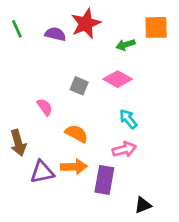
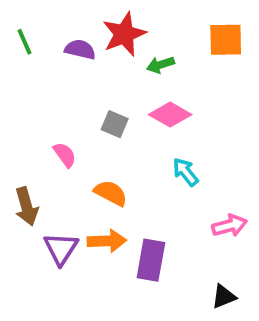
green arrow: (126, 45) -> (161, 65), moved
pink arrow: (124, 149) -> (229, 226), moved
purple triangle: (42, 172) -> (61, 249), turned -45
black triangle: (143, 205) -> (224, 296), moved

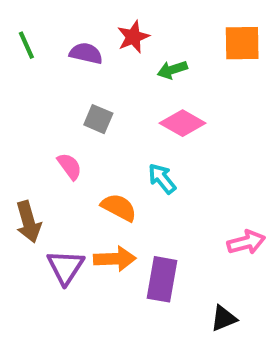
red star: (124, 34) -> (133, 37), size x0.7
gray square: (115, 124) -> (98, 119), moved
cyan arrow: (185, 172) -> (162, 179), moved
black triangle: (224, 296) -> (224, 318), moved

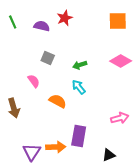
green arrow: (172, 70) -> (80, 65), moved
pink diamond: (183, 123) -> (121, 61), moved
orange arrow: (115, 259) -> (56, 147), moved
purple triangle: (65, 267) -> (32, 152), moved

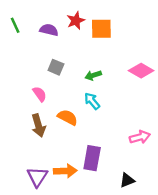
orange square: (118, 21) -> (101, 29), moved
brown arrow: (14, 108) -> (38, 125), moved

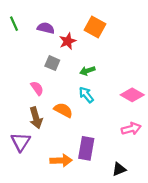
red star: (76, 21) -> (68, 41), moved
orange square: (101, 29) -> (95, 27), turned 30
pink diamond: (141, 71) -> (132, 95), moved
purple triangle: (37, 177) -> (21, 142), moved

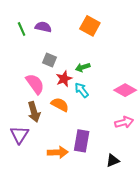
green line: (14, 24) -> (22, 29), moved
red star: (68, 41) -> (64, 79), moved
pink semicircle: (37, 88) -> (35, 84), size x1.5

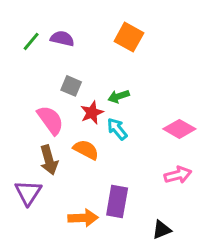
green line: (22, 29) -> (31, 41), turned 64

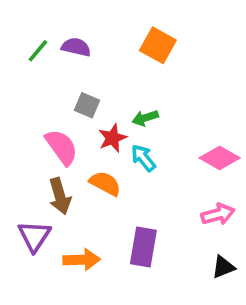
orange arrow: (83, 218) -> (82, 260), moved
black triangle: (162, 230) -> (223, 267), moved

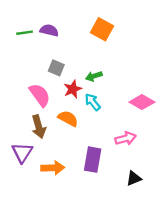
green line: (38, 51) -> (25, 33), turned 42
pink arrow: (218, 214) -> (126, 138), moved
black triangle: (223, 267) -> (134, 178), moved

